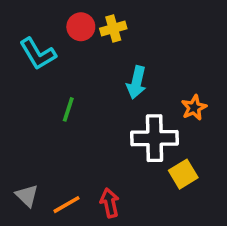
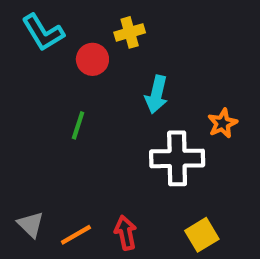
red circle: (81, 27) -> (92, 59), moved
cyan L-shape: (38, 54) -> (43, 32), moved
yellow square: (183, 174) -> (202, 235), moved

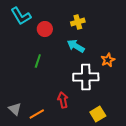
yellow cross: (130, 32) -> (78, 22), moved
cyan arrow: (156, 94) -> (76, 46), turned 108
red arrow: (126, 233) -> (63, 100), moved

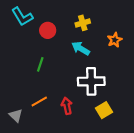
orange star: (108, 60) -> (115, 40), moved
orange line: (37, 114) -> (39, 102), moved
yellow square: (98, 114) -> (104, 110), moved

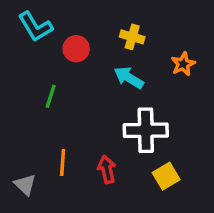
yellow cross: (83, 23) -> (132, 37), turned 32
green line: (40, 64) -> (51, 96), moved
orange line: (39, 102) -> (63, 163), turned -56

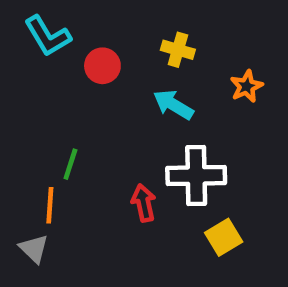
green line: (51, 96) -> (70, 164), moved
orange line: (63, 163) -> (50, 205), moved
red arrow: (107, 169) -> (144, 203), moved

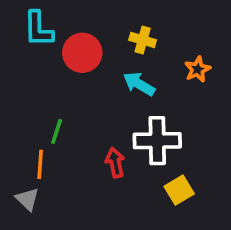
cyan L-shape: (48, 36) -> (38, 29), turned 30
red circle: (102, 66) -> (82, 53), size x1.4

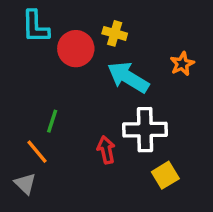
yellow cross: (143, 40) -> (115, 33), moved
cyan arrow: (139, 84) -> (128, 77), size x1.4
orange line: (40, 164) -> (37, 152), turned -44

